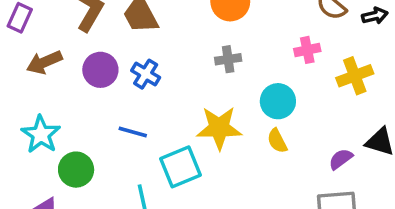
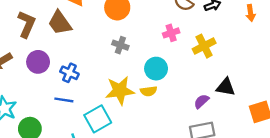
gray cross: (228, 59) -> (120, 45), turned 35
blue cross: (146, 74) -> (69, 73), moved
yellow semicircle: (277, 141) -> (149, 91), moved, turned -63

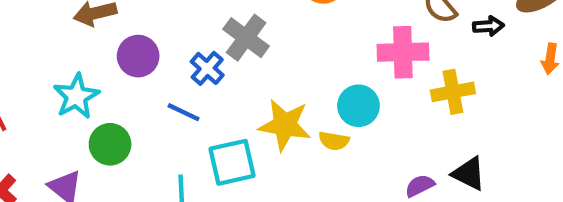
pink cross: (171, 33) -> (403, 52), size x1.6
gray cross: (120, 45) -> (246, 38), moved, size x1.5
purple circle: (38, 62) -> (138, 56), moved

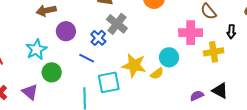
black arrow: (488, 26) -> (231, 32), moved, turned 96
yellow semicircle: (334, 141) -> (157, 74), turned -48

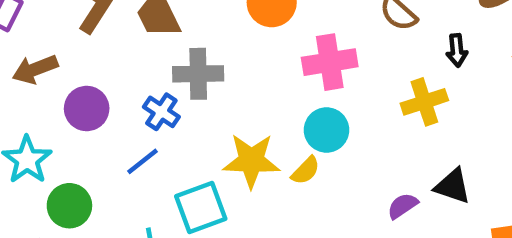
gray cross: (117, 24) -> (198, 74), turned -30
pink cross: (191, 33) -> (330, 62), moved
blue line: (87, 58) -> (143, 161), turned -56

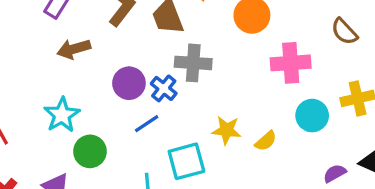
purple circle: (87, 109) -> (129, 83), moved
cyan circle: (327, 130) -> (312, 116), moved
yellow star: (251, 161) -> (227, 130), size x0.7

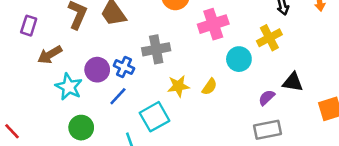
gray cross: (193, 63) -> (156, 49), moved
cyan star: (62, 115) -> (69, 87), moved

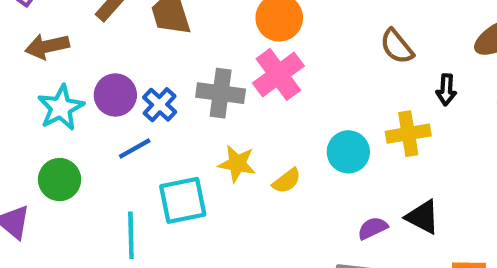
pink cross: (213, 24) -> (278, 74), moved, turned -36

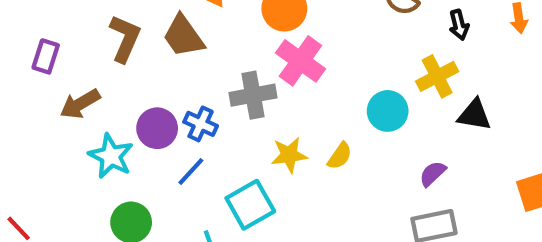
black triangle: (423, 217) -> (474, 115), moved

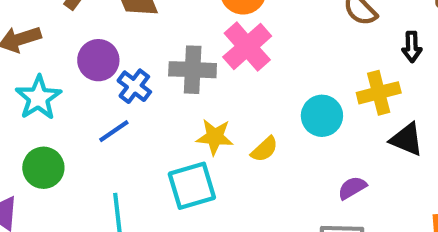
purple circle: (157, 128) -> (98, 60), moved
cyan square: (250, 205) -> (192, 186), moved

